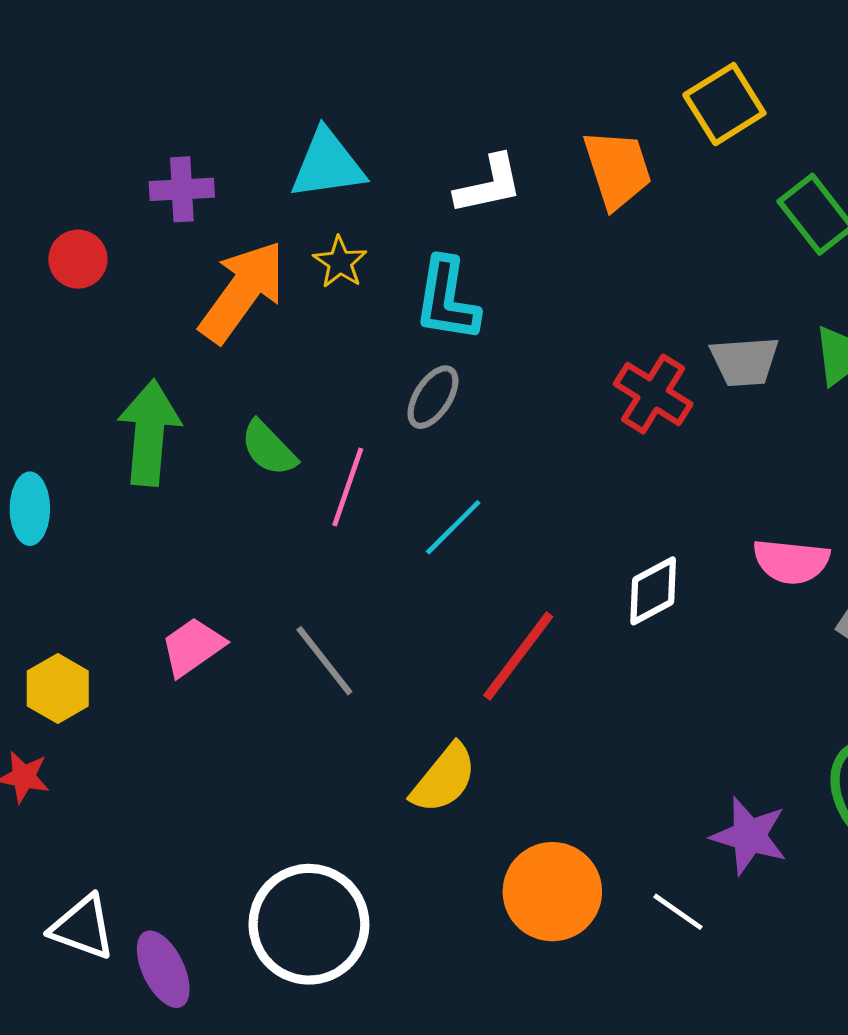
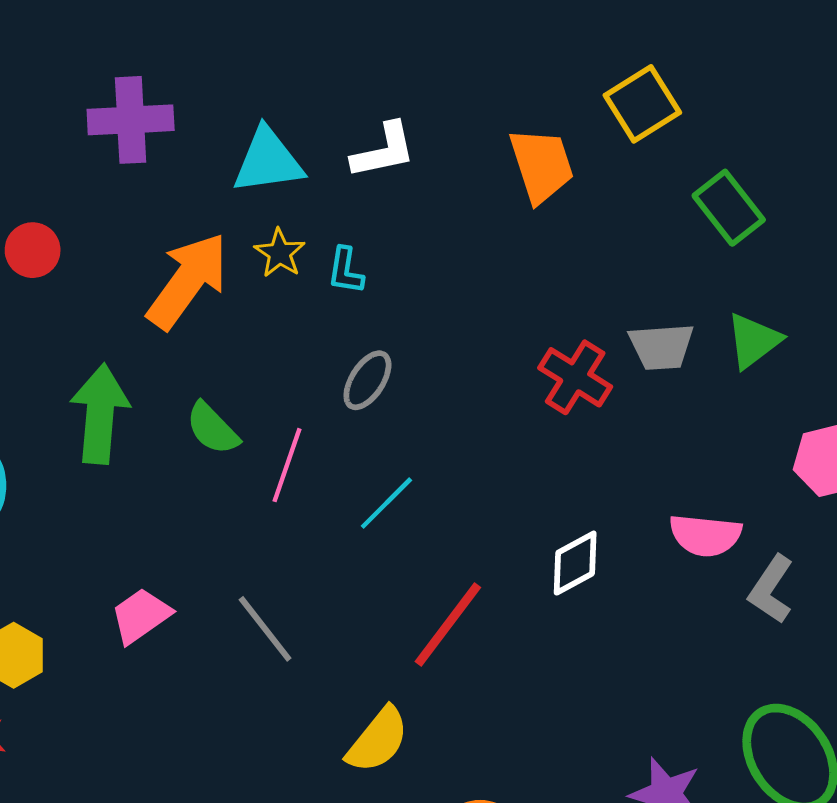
white L-shape: (489, 185) -> (384, 151), moved
purple cross: (182, 189) -> (131, 120), moved, size x1.4
cyan L-shape: (447, 299) -> (346, 271), moved, size x0.6

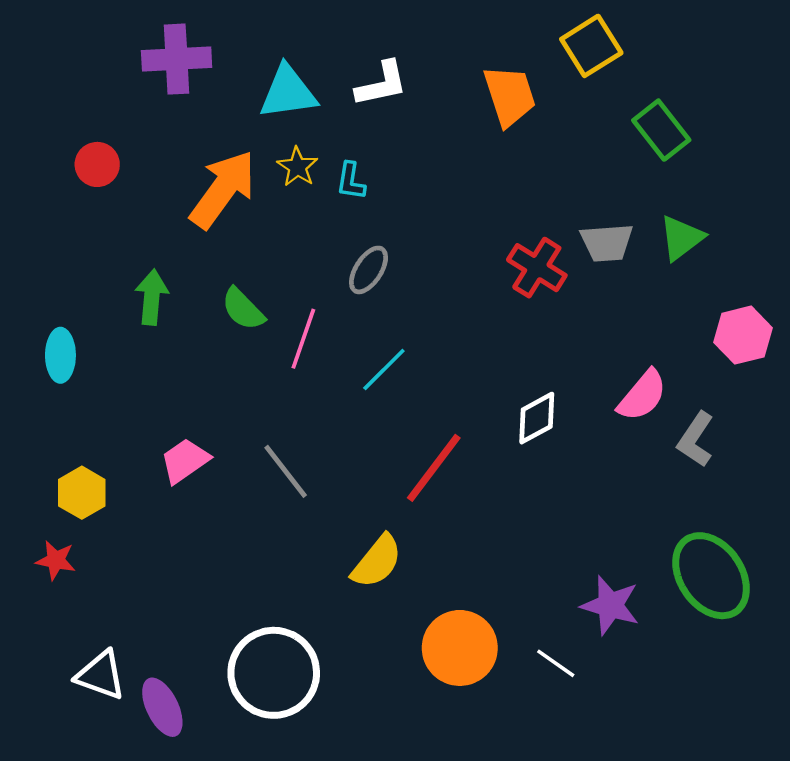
green arrow: (100, 414) -> (152, 297), size x0.7
pink semicircle: (705, 535) -> (642, 396), turned -56

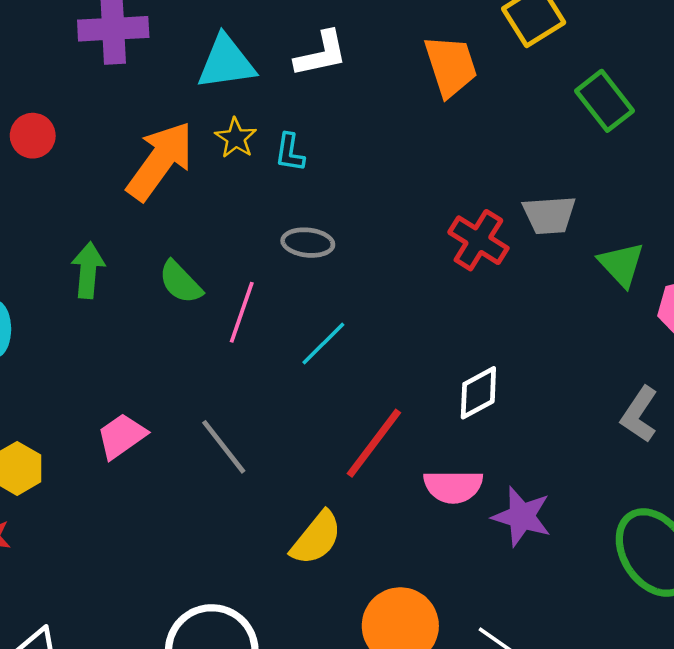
green triangle: (681, 238) -> (621, 264), moved, turned -36
gray ellipse: (369, 270) -> (308, 243), turned 63
pink semicircle: (642, 396) -> (453, 486), moved, turned 50
purple star: (610, 605) -> (522, 516), moved

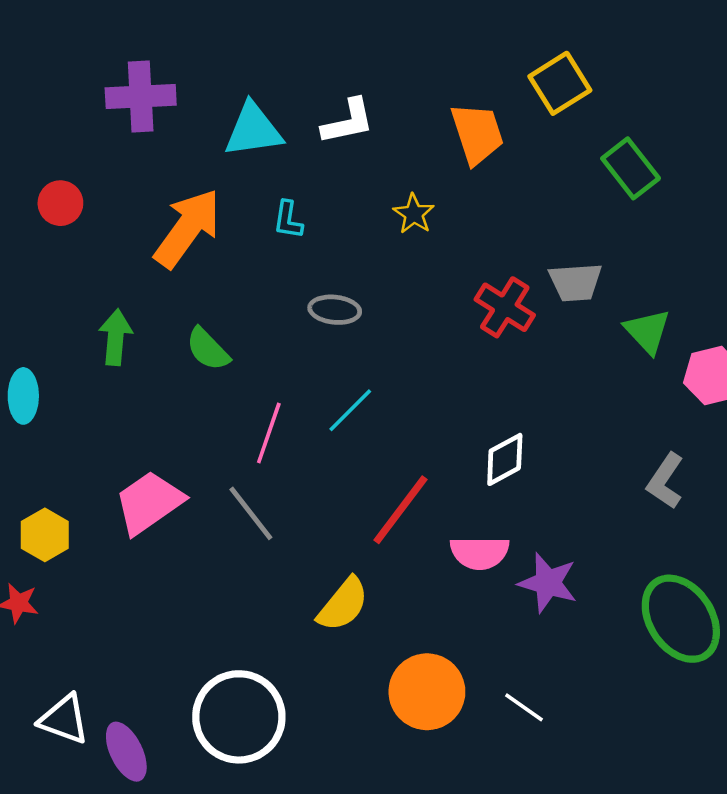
yellow star: (236, 138) -> (414, 214), moved
cyan L-shape: (290, 152) -> (288, 220), moved
pink line: (242, 312) -> (269, 433), moved
pink trapezoid: (122, 436) -> (149, 503), size x1.4

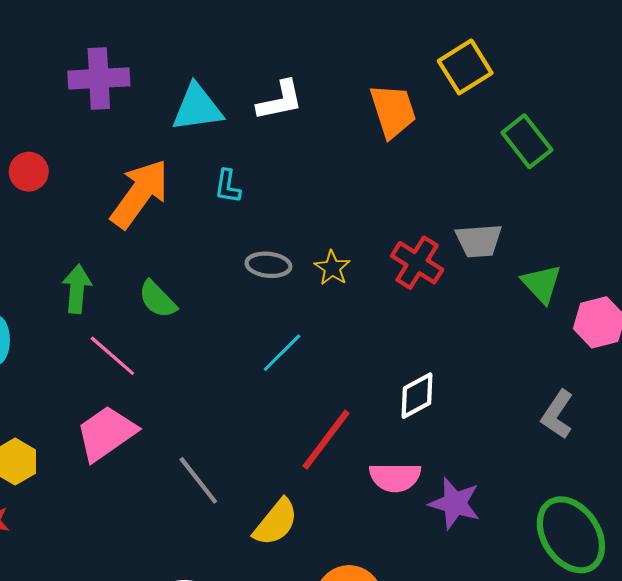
yellow star: (414, 214) -> (332, 268), moved
pink line: (269, 433) -> (112, 356), moved, turned -68
gray line: (251, 513) -> (198, 480), moved

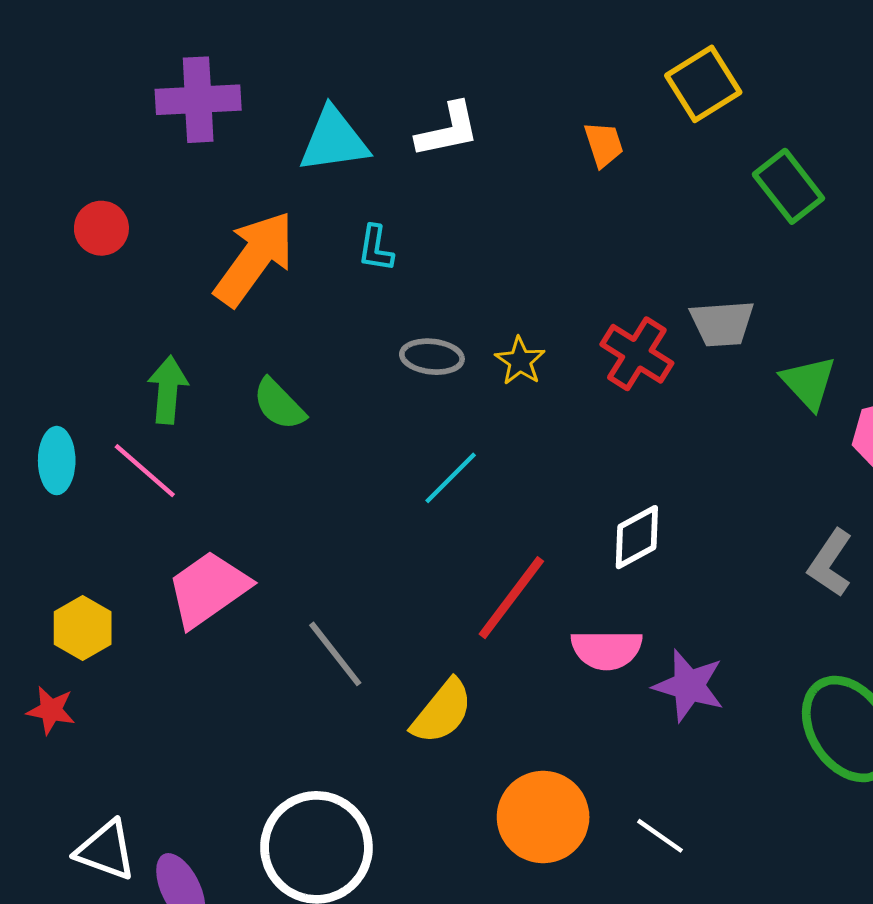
orange trapezoid: (393, 111) -> (604, 144), size x0.6
pink line: (112, 356) -> (145, 471), moved

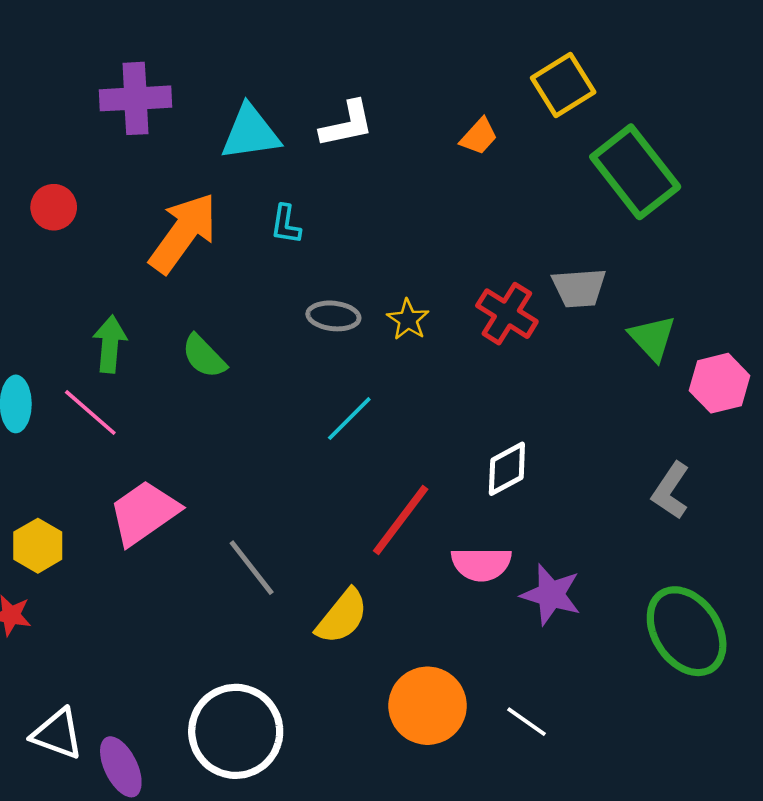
orange trapezoid: (604, 144) -> (479, 136), turned 60
green rectangle: (788, 186) -> (635, 172), size x1.5

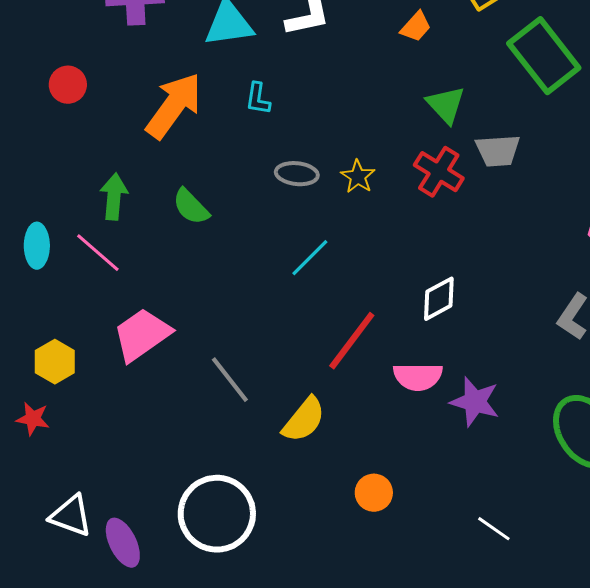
green triangle: (652, 338) -> (446, 105), moved
orange circle: (428, 706) -> (374, 493), size x0.6
white line: (526, 722) -> (494, 529), moved

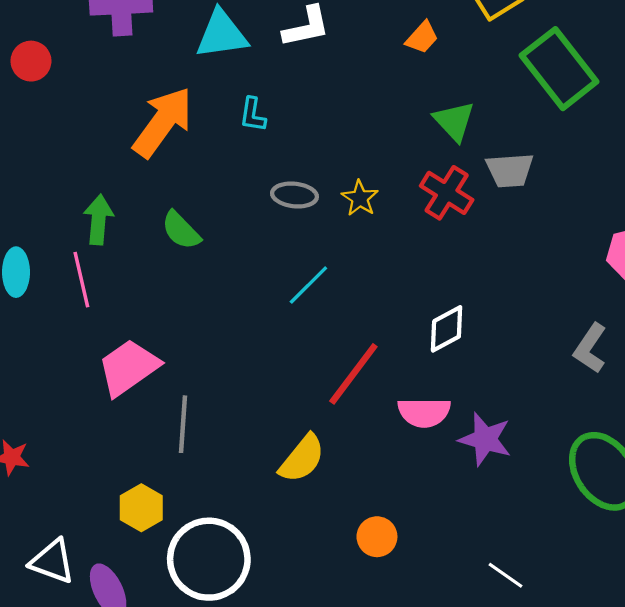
red circle: (68, 85) -> (31, 61), moved
pink line: (98, 253) -> (81, 280), turned 36
yellow hexagon: (55, 362) -> (141, 508), moved
gray line: (230, 380) -> (183, 424), moved, turned 42

